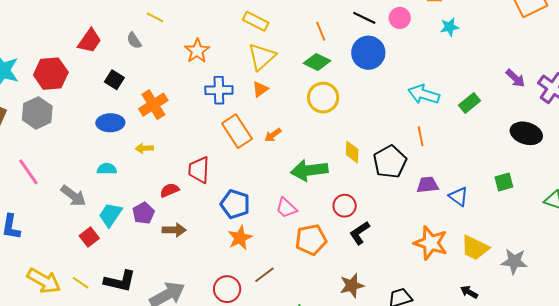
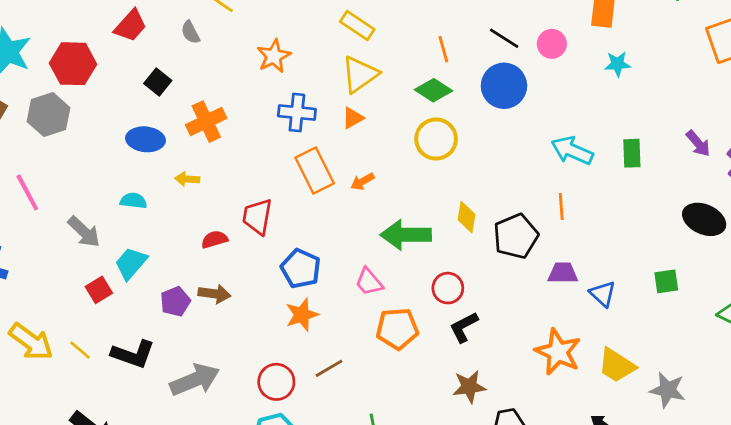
green rectangle: (469, 103) -> (632, 153), moved, turned -60
purple pentagon: (143, 213) -> (175, 302), moved
brown star: (352, 286) -> (469, 387), moved

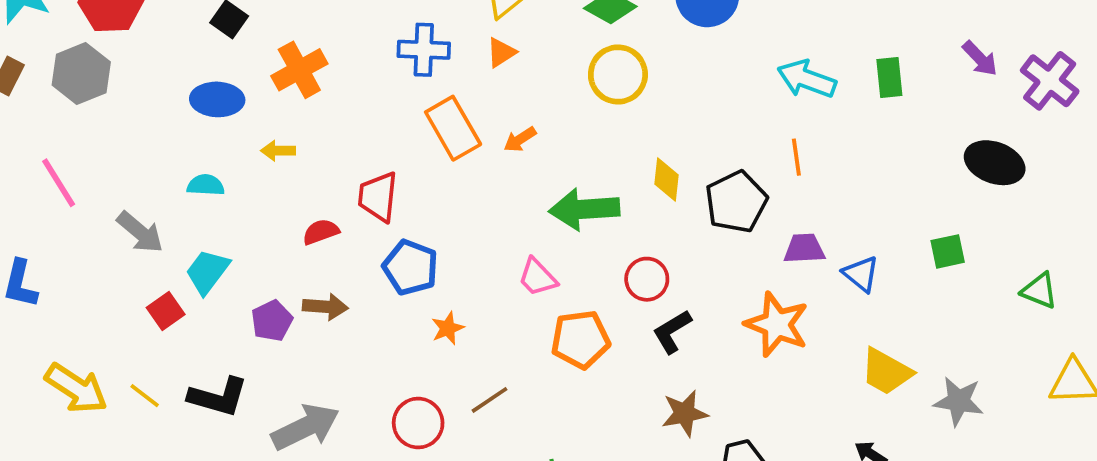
blue pentagon: (301, 269) -> (410, 267), moved
orange star: (302, 315) -> (448, 328), size x0.7
orange star: (558, 352) -> (777, 324), moved

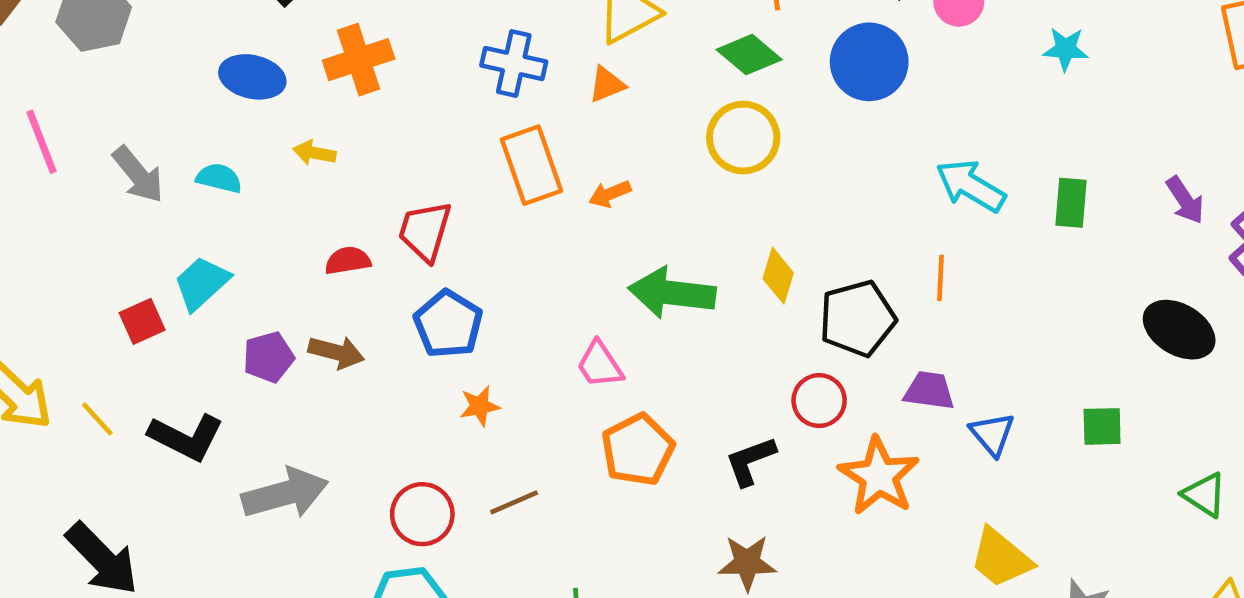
gray arrow: (140, 232) -> (138, 175), moved
red circle: (647, 279) -> (819, 401), moved
orange pentagon: (580, 339) -> (638, 450), turned -30

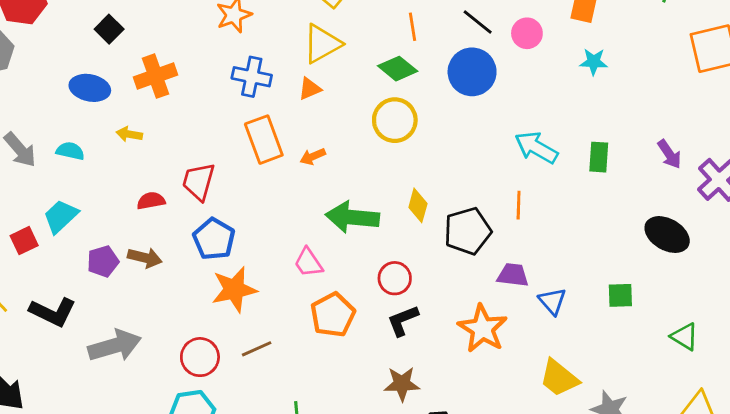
red circle: (819, 401) -> (395, 278), moved
orange star: (480, 406) -> (234, 289), size x1.8

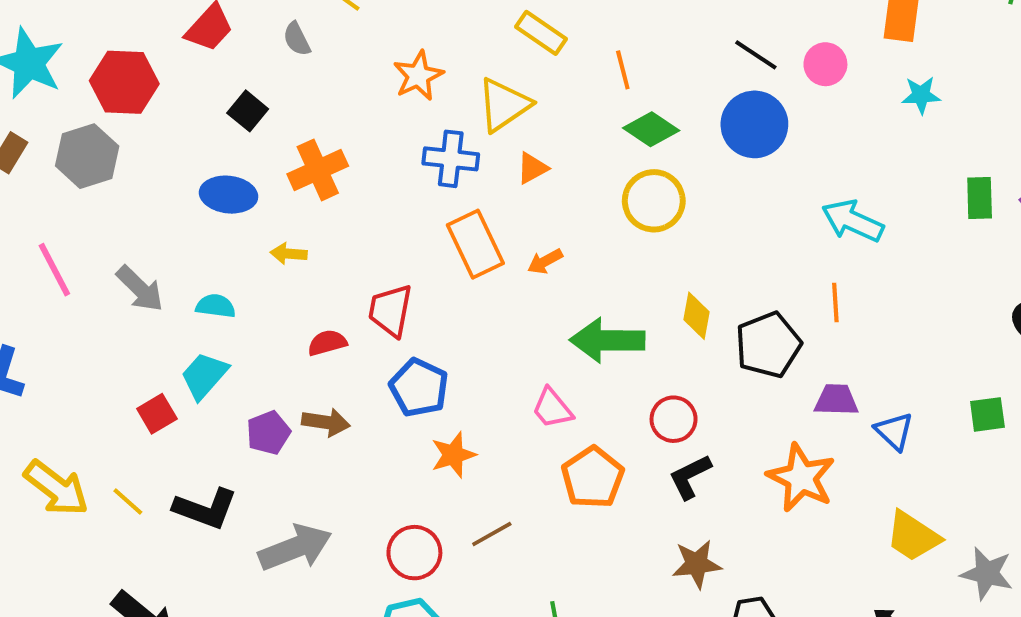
orange line: (413, 27) -> (623, 70), moved
yellow triangle: (322, 44) -> (504, 105), moved
cyan semicircle: (70, 151) -> (216, 306), moved
green rectangle: (599, 157) -> (980, 198), moved
orange star: (234, 289) -> (453, 455), size x0.7

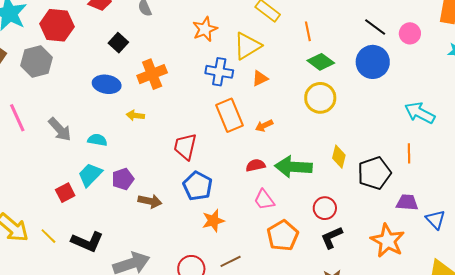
red semicircle: (327, 343) -> (255, 165), moved
purple pentagon: (268, 433) -> (123, 179), moved

